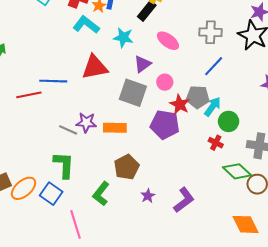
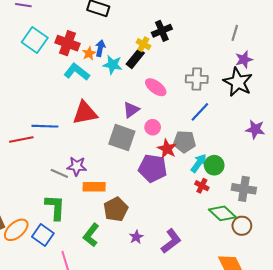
cyan star: (123, 38) -> (113, 65), moved
cyan arrow: (213, 107) -> (199, 163), moved
orange rectangle: (115, 128) -> (94, 187), moved

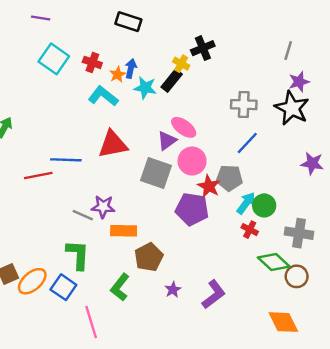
red cross: (67, 43) -> (92, 62), size x0.7
pink ellipse: (156, 87) -> (184, 127), moved
pink circle: (153, 127) -> (192, 161), size x1.5

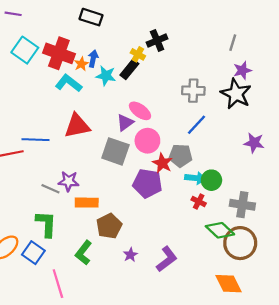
red cross: (92, 62) -> (59, 53), size x1.8
cyan arrow: (246, 203) -> (195, 178), turned 60
brown circle: (297, 276) -> (240, 243), size x1.6

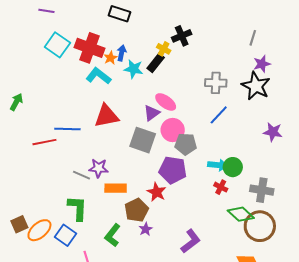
gray pentagon: (181, 156) -> (186, 144), moved
red star: (162, 163) -> (157, 192), moved
purple star: (130, 255) -> (146, 229), moved

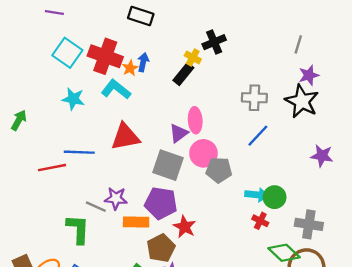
cyan star: (134, 69) -> (73, 99), moved
pink ellipse: (166, 102) -> (195, 120), turned 50
purple pentagon: (173, 170) -> (161, 203), moved
green L-shape: (77, 208) -> (78, 229), moved

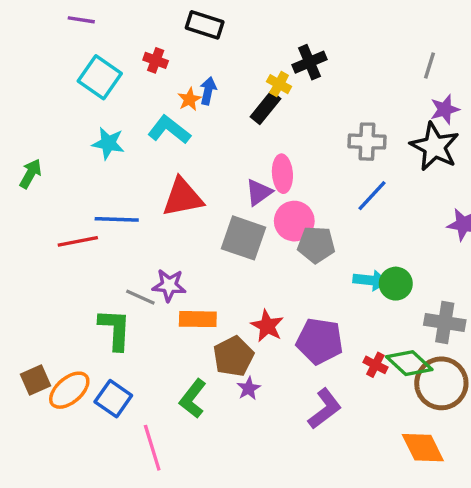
red cross: (105, 56) -> (156, 60), moved, size x0.5
purple pentagon: (161, 203) -> (320, 341), moved
red cross: (260, 221) -> (375, 365), moved

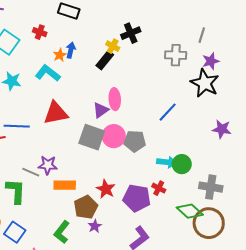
gray cross: (367, 142) -> (176, 55), moved
pink circle: (294, 221) -> (114, 136), moved
red cross: (375, 365) -> (159, 188), moved

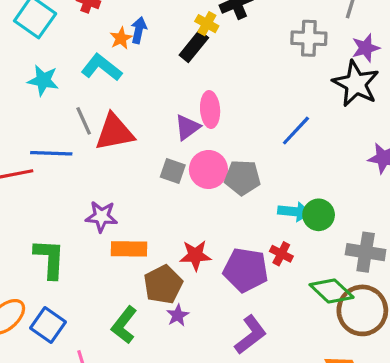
gray square: (92, 137) -> (173, 171), size x0.6
gray line: (31, 172) -> (84, 121), moved, turned 42
red star: (106, 189) -> (195, 255), turned -30

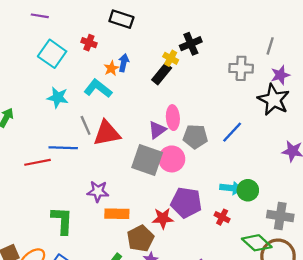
gray square: (173, 171) -> (147, 160), size x1.8
gray pentagon: (242, 178) -> (195, 137), moved
purple pentagon: (246, 270) -> (186, 203), moved

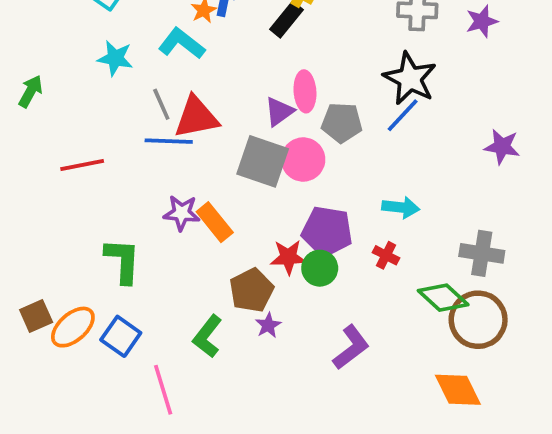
black star: (274, 100) -> (410, 78), moved
blue line: (63, 148) -> (169, 141), moved
green circle: (248, 190) -> (320, 268), moved
orange rectangle: (117, 214) -> (215, 222), moved, turned 50

